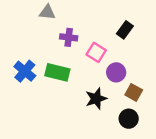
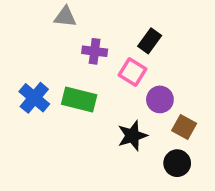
black rectangle: (125, 30) -> (150, 41), moved

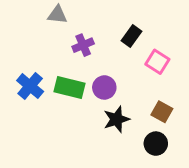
purple cross: (95, 51) -> (83, 45), turned -30
pink square: (132, 72) -> (157, 62), moved
purple circle: (160, 99) -> (104, 87), moved

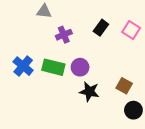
pink square: (157, 62) -> (131, 30), moved
black star: (116, 119) -> (89, 92), turned 30
black circle: (156, 144) -> (133, 110), moved

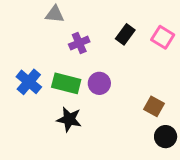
black star: (89, 92) -> (69, 119), moved

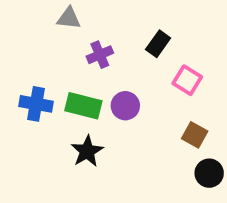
pink square: (163, 37) -> (187, 80), moved
blue cross: (29, 82) -> (36, 104), turned -30
black star: (69, 119) -> (87, 151), turned 30

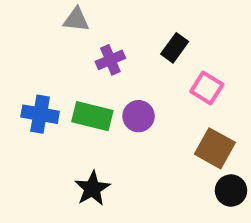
brown square: (195, 135) -> (215, 148), size x1.4
black star: (87, 151) -> (92, 188), moved

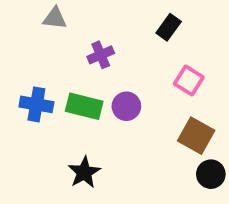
gray triangle: (76, 20) -> (55, 18), moved
black rectangle: (175, 48) -> (169, 27), moved

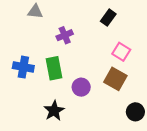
green rectangle: (84, 106) -> (54, 68), turned 65
purple circle: (126, 106) -> (81, 87), moved
brown square: (196, 136) -> (115, 79), moved

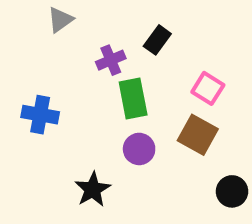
gray triangle: (35, 12) -> (60, 20), turned -42
black rectangle: (108, 18) -> (157, 40), moved
green rectangle: (54, 68) -> (133, 98), moved

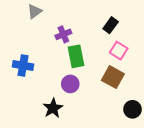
black rectangle: (157, 40) -> (111, 25), moved
purple circle: (139, 149) -> (70, 84), moved

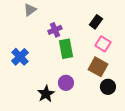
blue cross: (23, 66) -> (20, 57), turned 36
purple circle: (70, 84) -> (66, 83), moved
black circle: (132, 109) -> (108, 87), moved

